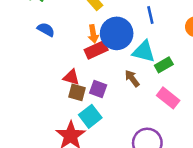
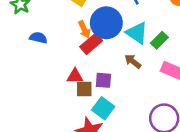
cyan triangle: (144, 52) -> (137, 33), turned 35

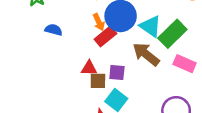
green rectangle: (159, 40) -> (172, 34), size x1.6
brown arrow: (133, 61) -> (146, 54), size x1.6

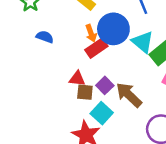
brown arrow: (146, 54) -> (129, 95), moved
purple square: (117, 72) -> (105, 85), turned 35

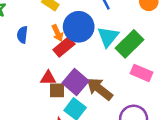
blue semicircle: (45, 37) -> (22, 35), moved, turned -98
cyan triangle: (143, 42) -> (108, 37), turned 35
purple square: (105, 85) -> (76, 82), size x1.5

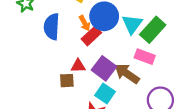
blue semicircle: (22, 35) -> (52, 27), size x1.6
pink rectangle: (141, 73) -> (145, 57), moved
brown square: (57, 90) -> (67, 81), moved

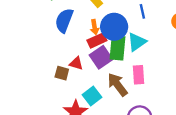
green rectangle: (153, 30) -> (118, 48), moved, turned -55
pink rectangle: (145, 57) -> (138, 75), turned 48
purple square: (104, 68) -> (101, 57), moved

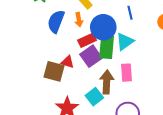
orange arrow: (95, 27) -> (79, 20), moved
brown square: (62, 73) -> (54, 71), size x1.5
brown arrow: (117, 85) -> (107, 82), turned 40
cyan square: (92, 96) -> (94, 97), moved

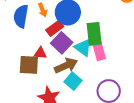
cyan triangle: (125, 42) -> (83, 48), moved, turned -36
green rectangle: (107, 47) -> (94, 34), moved
brown arrow: (107, 82) -> (66, 66), moved, turned 75

